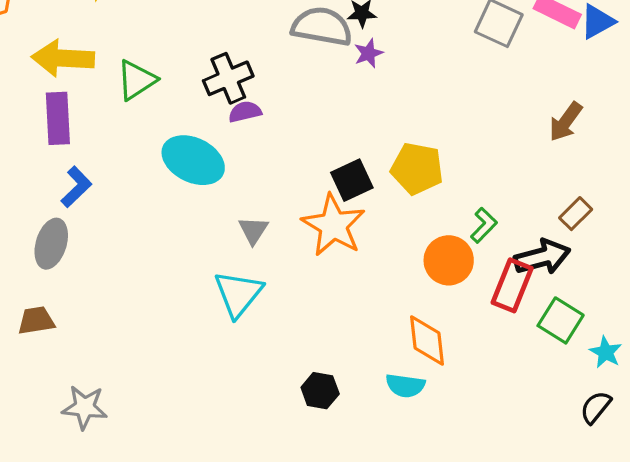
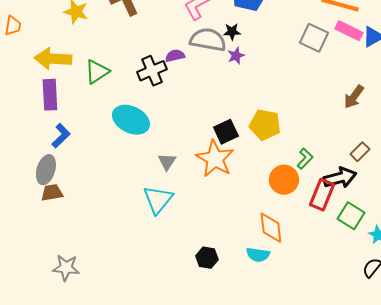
purple semicircle: (245, 112) -> (175, 56), moved
brown trapezoid: (36, 320) -> (52, 193), moved

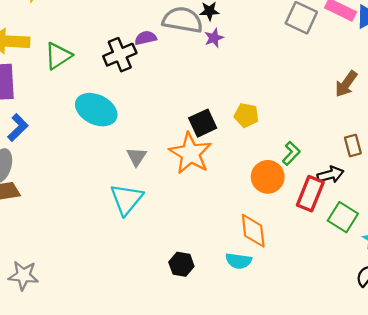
yellow pentagon: (265, 125) -> (246, 115), size x0.7
brown rectangle: (360, 152) -> (353, 145), turned -60
black arrow: (340, 178) -> (330, 175), size x0.7

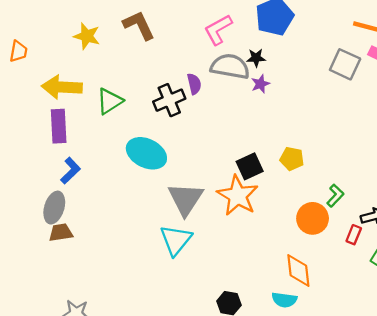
purple semicircle: (146, 38) -> (194, 84), turned 90
gray triangle: (137, 157) -> (186, 199), size x1.8
red rectangle: (310, 194) -> (354, 235), size x0.6

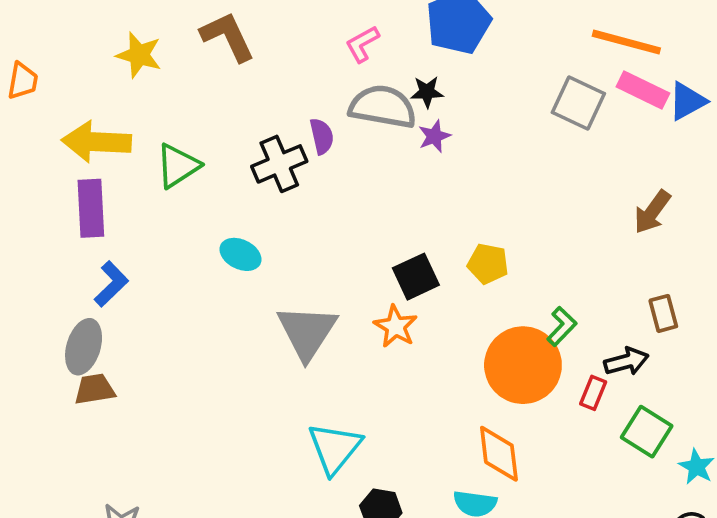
pink L-shape: (218, 30) -> (362, 44), size x0.7
cyan ellipse: (146, 153) -> (240, 254), size x0.6
orange star: (238, 196) -> (396, 326), size x0.6
orange circle: (313, 218) -> (523, 365), size x1.4
cyan triangle: (176, 240) -> (335, 448), moved

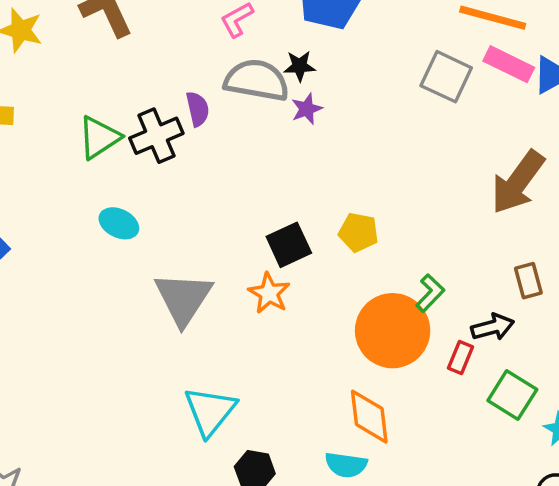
green triangle: (178, 166) -> (99, 137), moved
brown arrow: (652, 212) -> (518, 182), size x1.5

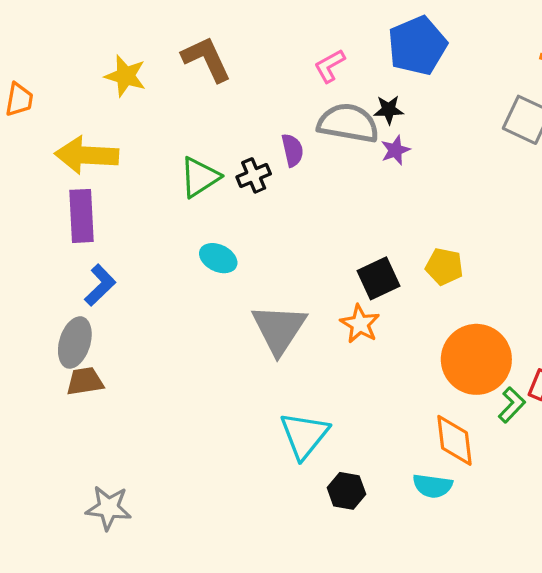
black cross: (156, 136) -> (254, 175), size x0.7
green L-shape: (430, 293) -> (512, 405), moved

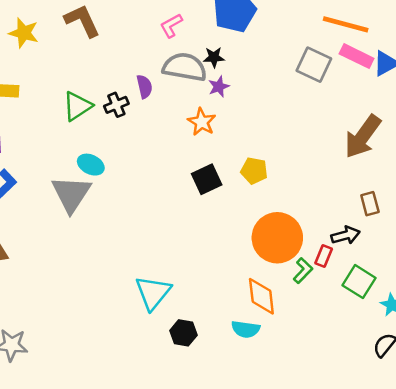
orange star: (360, 324) -> (202, 122), moved
gray triangle: (279, 329) -> (71, 194), moved

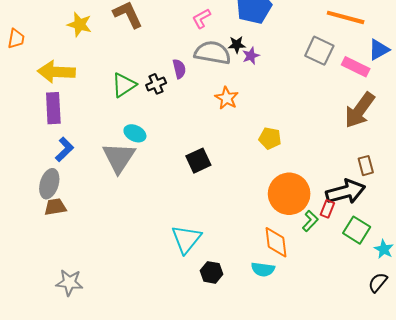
pink rectangle: (357, 56) -> (356, 67), moved
purple star: (219, 87) -> (251, 56), moved
black square: (207, 179) -> (198, 161), moved
black arrow: (346, 235) -> (346, 192), size x1.6

